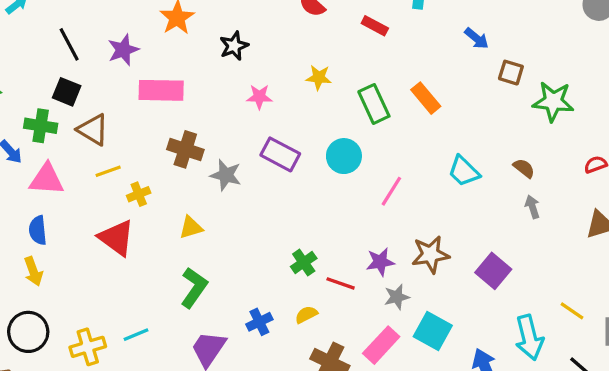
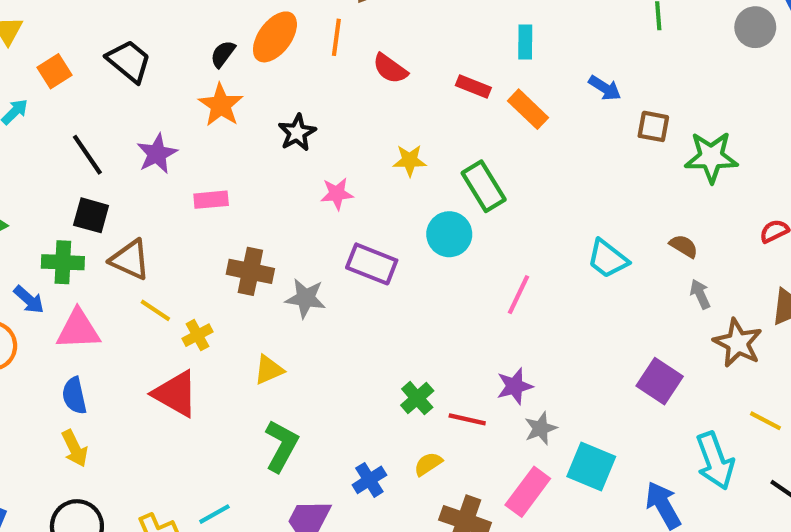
pink rectangle: (161, 90) -> (211, 200), size x0.6
orange rectangle: (426, 98) -> (528, 109), moved
cyan circle: (344, 156) -> (449, 234), moved
yellow line: (108, 171) -> (155, 310), turned 60
brown star: (430, 254) -> (738, 343), moved, turned -30

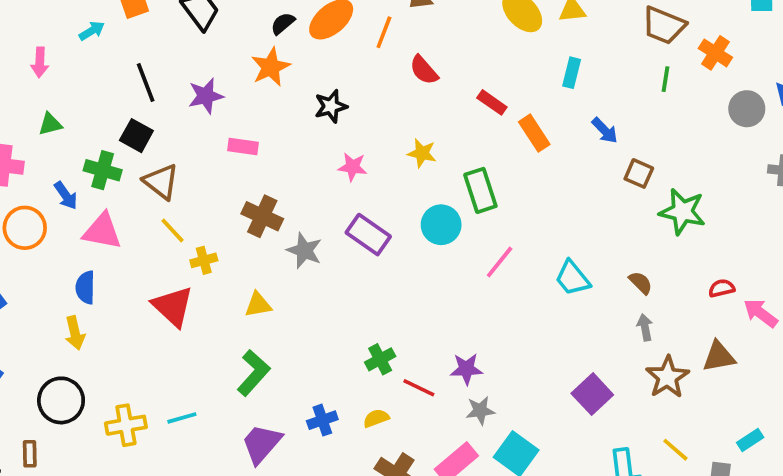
cyan rectangle: (525, 42) -> (572, 73), moved
pink line: (518, 295) -> (500, 262), moved

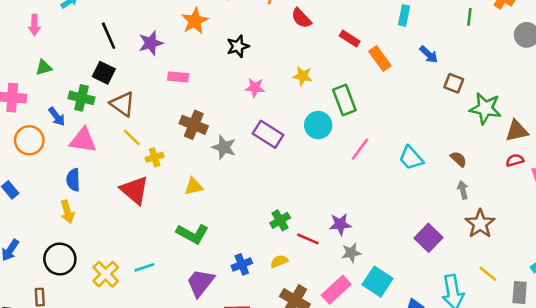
brown triangle: (719, 356) -> (517, 131), moved
green L-shape: (253, 373) -> (193, 234), turned 80
yellow cross: (126, 425) -> (106, 274), turned -32

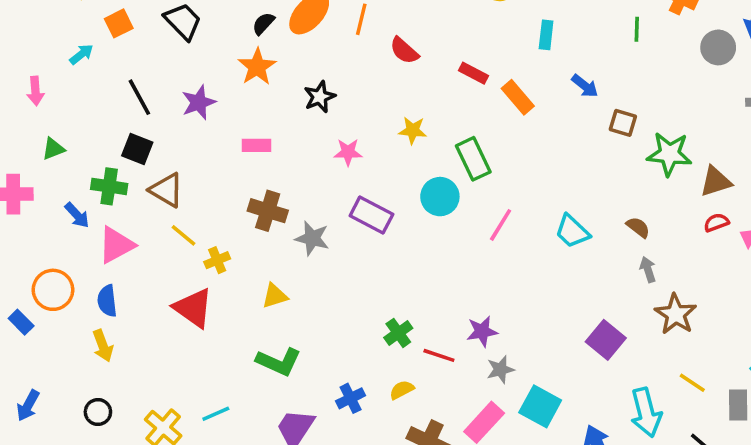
pink rectangle: (178, 77) -> (257, 145), moved
orange circle: (29, 140) -> (53, 290), moved
pink triangle: (83, 140) -> (116, 245), turned -32
black circle: (60, 259) -> (98, 412), size x0.6

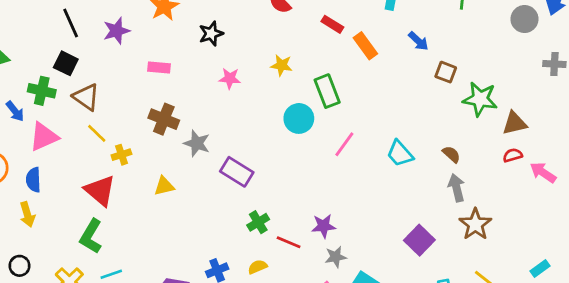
purple rectangle: (371, 215) -> (237, 172), moved
gray arrow: (648, 270) -> (456, 188), size x1.4
green L-shape: (279, 362) -> (91, 236), moved, turned 92

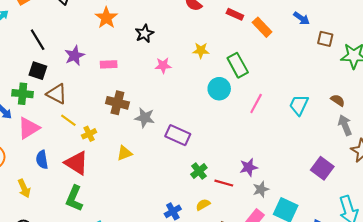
purple star: (116, 31) -> (75, 56), moved
cyan trapezoid: (400, 153) -> (299, 105), turned 75
blue semicircle: (33, 180) -> (42, 160), moved

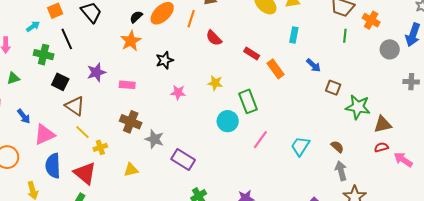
black line: (38, 40) -> (67, 39), moved
green cross: (23, 94) -> (44, 55), moved
blue semicircle: (42, 160) -> (53, 166), size x1.4

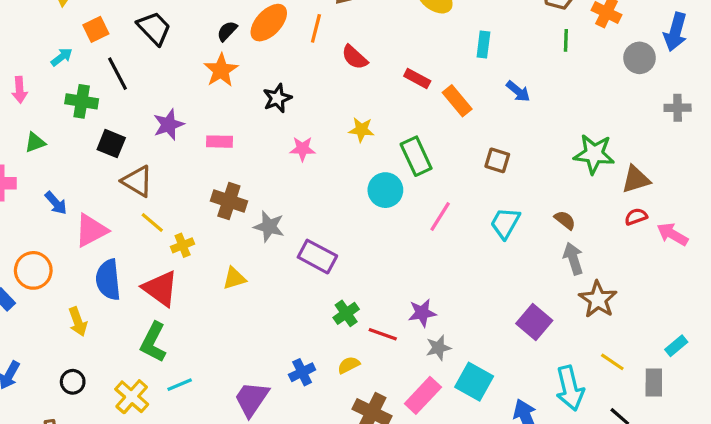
brown square: (333, 88) -> (497, 160), moved

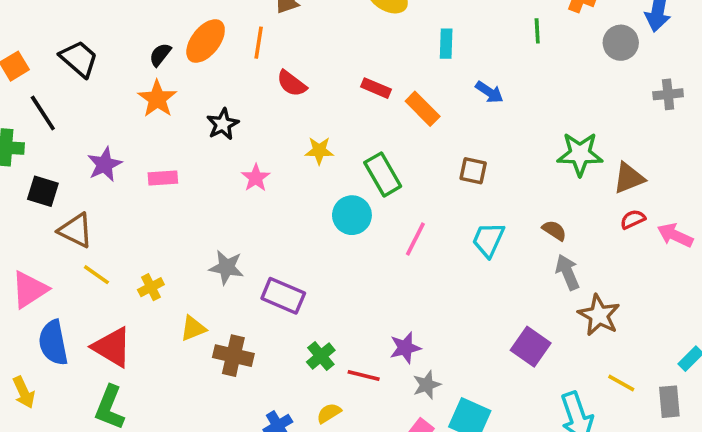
red semicircle: (355, 57) -> (292, 84), moved
pink star: (302, 149) -> (256, 178), turned -30
brown cross: (229, 201) -> (233, 356), moved
yellow cross: (183, 245) -> (151, 287), moved

